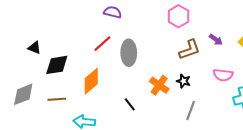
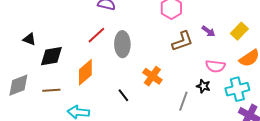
black star: (183, 81) -> (203, 86), moved

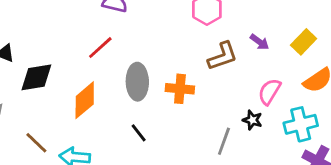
gray ellipse: (122, 44) -> (137, 82), moved
pink semicircle: (215, 66) -> (269, 92), turned 114
orange cross: (152, 76) -> (180, 89), moved, turned -30
brown line: (51, 90) -> (36, 143), moved, turned 48

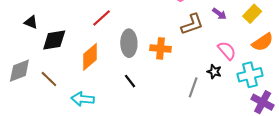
pink semicircle: (269, 92) -> (227, 51), turned 108
brown line: (36, 143) -> (49, 79), moved

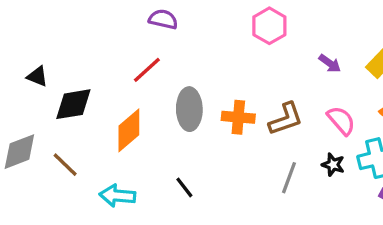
brown L-shape: (192, 24) -> (286, 119), moved
black star: (214, 72) -> (333, 165), moved
black line: (130, 81) -> (184, 187), moved

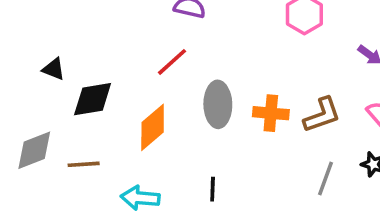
brown line: (65, 165) -> (84, 164), turned -48
black line: (184, 187) -> (213, 189), turned 40

